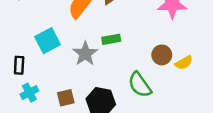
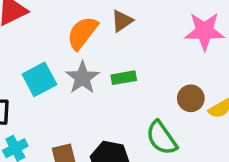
gray star: (85, 54) -> (82, 78), moved

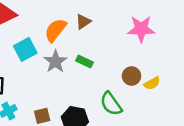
green rectangle: (124, 78) -> (84, 61), turned 35
cyan square: (39, 79) -> (25, 49), moved

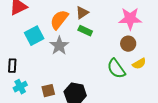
green rectangle: (84, 61) -> (85, 31), moved
brown circle: (132, 76) -> (128, 44), moved
green semicircle: (111, 104) -> (116, 69), moved

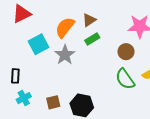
green rectangle: (85, 31) -> (92, 39), turned -56
brown circle: (128, 44) -> (126, 52), moved

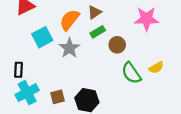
brown circle: (126, 52) -> (117, 45), moved
cyan cross: (24, 98) -> (27, 93), size x1.5

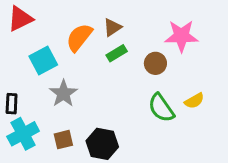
brown circle: (117, 45) -> (155, 63), moved
gray star: (69, 48) -> (63, 94), moved

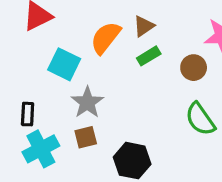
cyan square: (43, 60) -> (64, 64), turned -36
brown square: (63, 140) -> (86, 137), moved

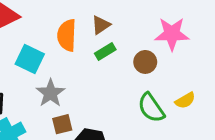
orange semicircle: (106, 38) -> (67, 35), turned -36
brown square: (86, 137) -> (62, 124), moved

